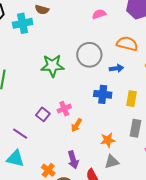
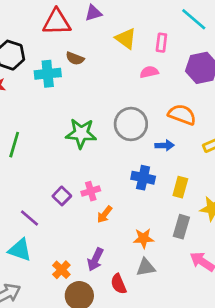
purple arrow: (73, 160) -> (95, 260), turned 36

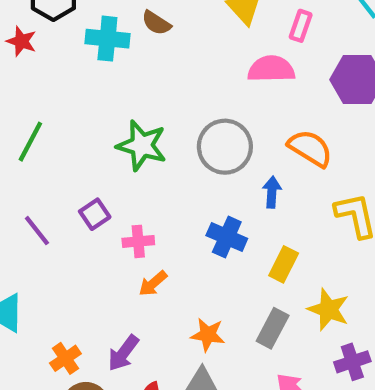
pink semicircle: (149, 72) -> (271, 69), size x1.5
blue arrow: (165, 145) -> (272, 192), turned -96
purple square: (62, 196) -> (95, 214), moved
purple line: (30, 218) -> (37, 231), moved

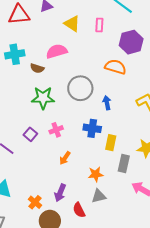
brown semicircle: (156, 23) -> (37, 68), moved
pink semicircle: (271, 69) -> (57, 51), moved
orange semicircle: (310, 148) -> (115, 67), moved
pink cross: (138, 241) -> (56, 130), moved
yellow rectangle: (284, 264) -> (111, 143), moved

